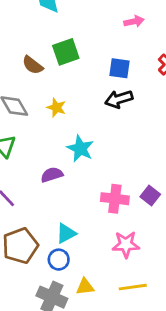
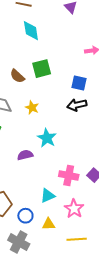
cyan triangle: (66, 233) -> (48, 196), moved
pink star: (126, 244) -> (74, 209), turned 30
yellow triangle: (85, 287) -> (49, 224), moved

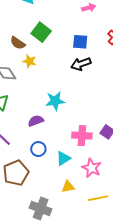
green square: (42, 69) -> (41, 32), turned -30
yellow star: (32, 108) -> (30, 61), moved
cyan star: (47, 138) -> (55, 101), turned -30
blue circle: (25, 216) -> (38, 149), moved

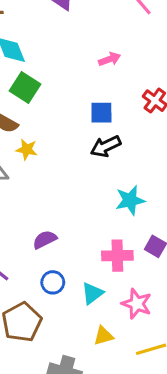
green square: (41, 32) -> (25, 88), moved
cyan star: (55, 101) -> (130, 200), moved

